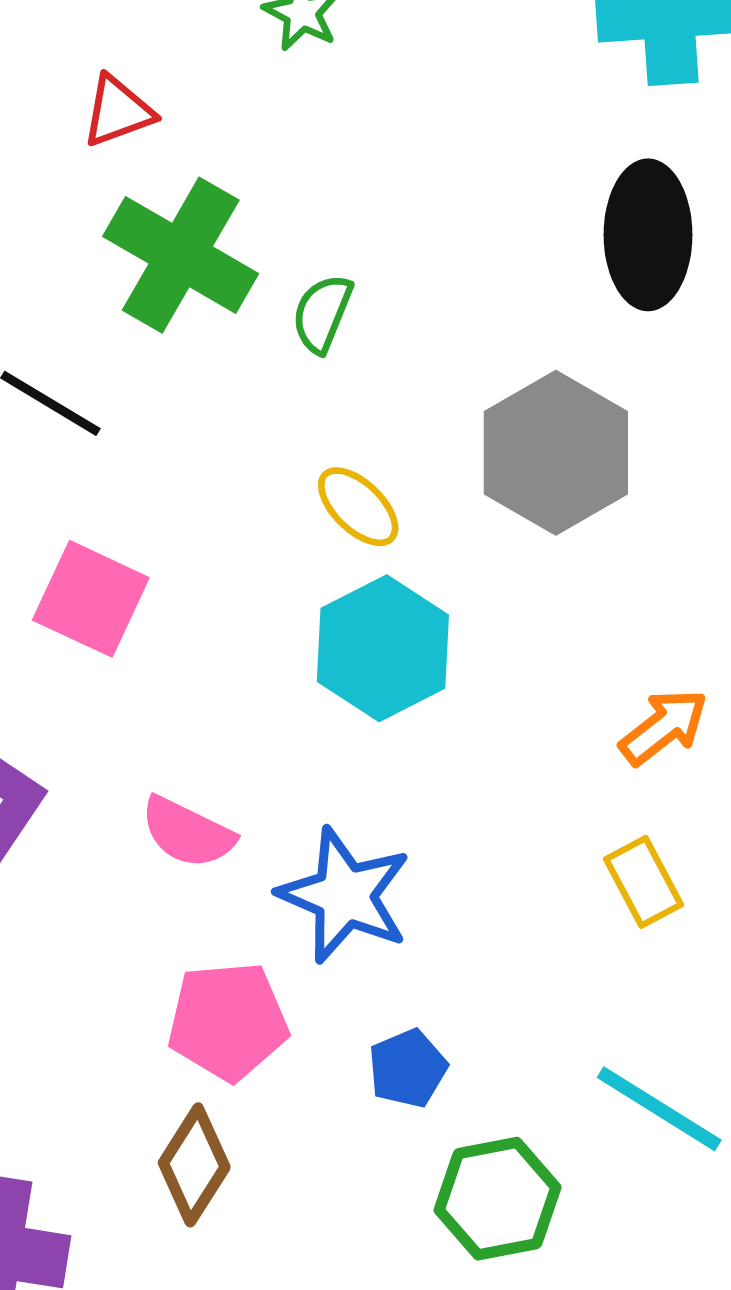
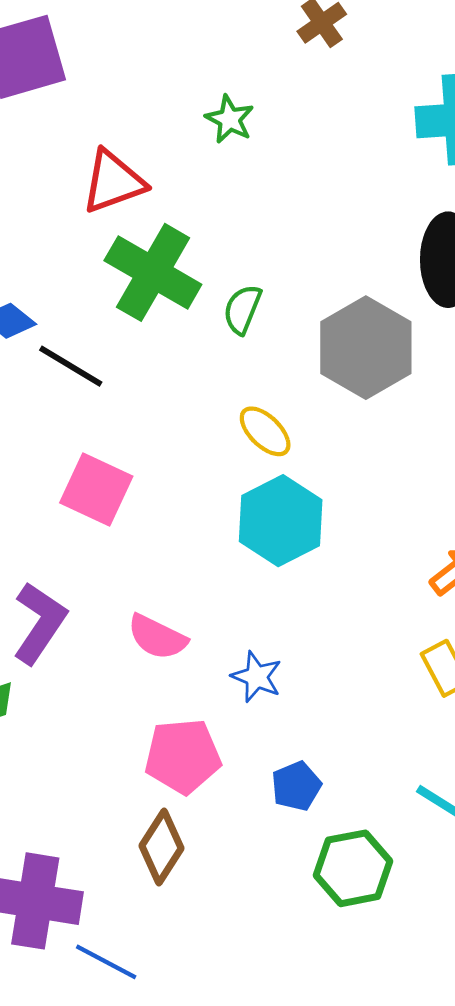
red triangle: (118, 111) -> (113, 182), size x1.4
gray hexagon: (556, 453) -> (366, 348), moved
blue star: (345, 895) -> (257, 677), size x0.6

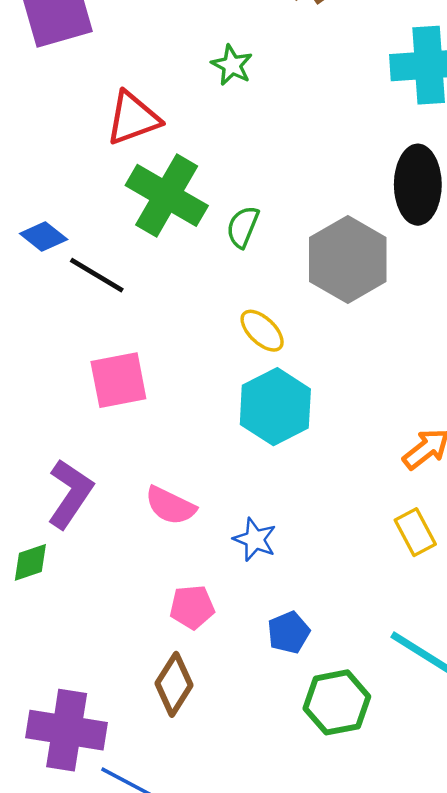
pink square: (96, 490) -> (118, 380), turned -36
pink pentagon: (183, 756) -> (192, 607), size x0.7

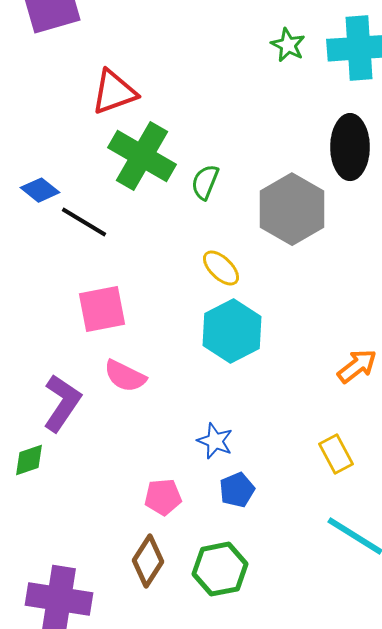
green star: (232, 65) -> (288, 45), moved
pink semicircle: (170, 506) -> (125, 376), moved
yellow rectangle: (415, 532) -> (336, 454), moved
blue pentagon: (289, 632) -> (237, 490), moved
green hexagon: (337, 702) -> (220, 569), moved

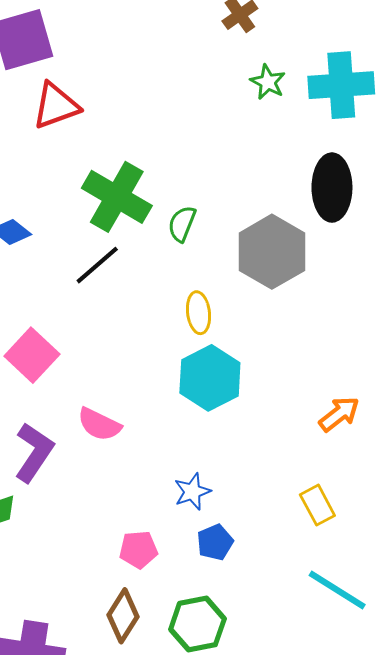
red triangle: (114, 92) -> (56, 106), moved
black line: (84, 222) -> (97, 265), moved, turned -72
yellow ellipse: (221, 268) -> (199, 313), turned 39
pink square: (102, 309) -> (32, 355), moved, turned -36
blue star: (215, 441) -> (192, 492), turned 30

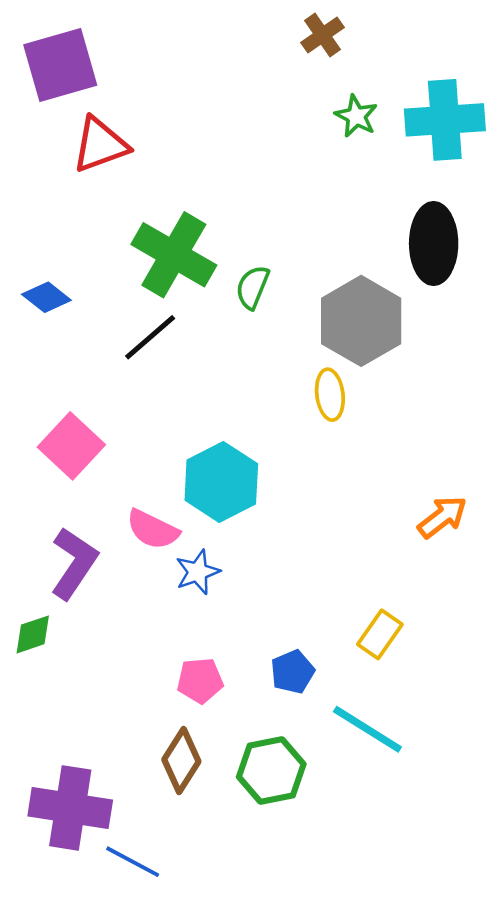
yellow ellipse: (199, 313) -> (330, 395), moved
cyan hexagon: (210, 378) -> (221, 482), moved
blue star: (192, 492) -> (198, 572), moved
yellow rectangle: (317, 505) -> (380, 634), moved, turned 63
cyan line: (337, 590) -> (367, 729), moved

